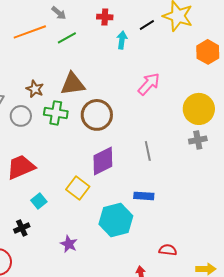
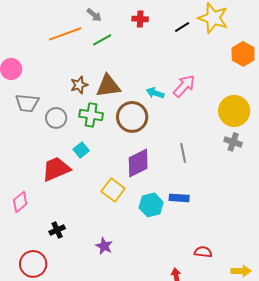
cyan arrow: (122, 40) -> (155, 93), moved, turned -78
brown star: (35, 89) -> (79, 85), moved, turned 30
gray cross: (198, 140) -> (233, 142), turned 30
cyan square: (39, 201) -> (81, 150), moved
cyan hexagon: (116, 220) -> (151, 205), moved, size x0.7

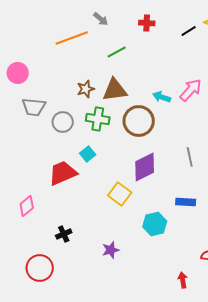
green line: (102, 40) -> (117, 52), moved
cyan hexagon: (151, 205) -> (155, 224), moved
purple star: (104, 246) -> (111, 250), turned 30

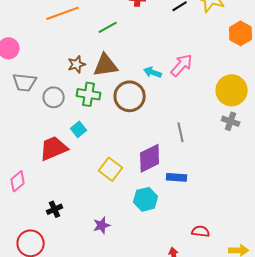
purple diamond: (145, 167) -> (150, 158), moved

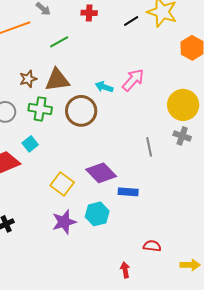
gray line: (181, 132) -> (149, 147), moved
purple diamond: (150, 158) -> (101, 173), turned 72
purple star: (102, 225) -> (64, 222), moved, size x1.4

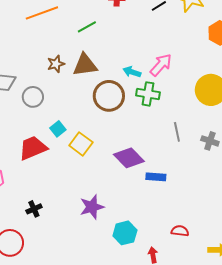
green cross: (40, 109) -> (148, 94), moved
gray cross: (182, 136) -> (210, 141), moved
yellow square: (62, 184) -> (81, 144), moved
cyan hexagon: (97, 214) -> (125, 233), moved

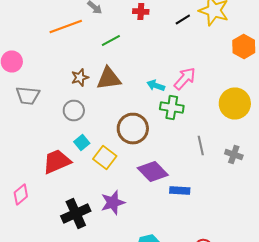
brown circle: (109, 96) -> (133, 128), moved
gray circle: (33, 97) -> (74, 110), moved
purple star: (92, 207) -> (113, 202), moved
black cross: (34, 209) -> (76, 214), moved, size x1.8

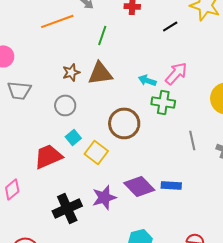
black line: (183, 20) -> (170, 26), moved
green line: (111, 40) -> (102, 35), turned -42
purple diamond: (153, 172) -> (139, 186), moved

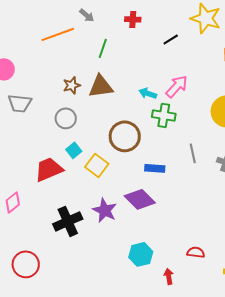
blue rectangle: (171, 185) -> (155, 168), moved
purple star: (104, 197) -> (105, 210), turned -30

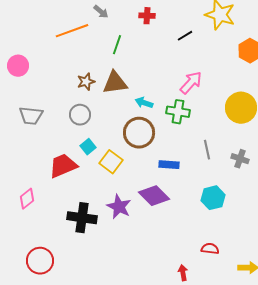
cyan arrow: (148, 93) -> (144, 103), moved
gray trapezoid: (20, 103) -> (31, 116), moved
black cross: (68, 221) -> (82, 218), turned 32
cyan hexagon: (141, 254) -> (213, 198), moved

